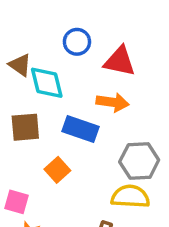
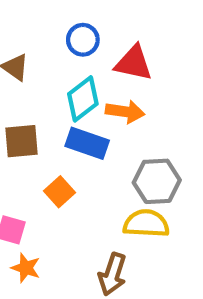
cyan diamond: (47, 83) -> (83, 99), moved, turned 66

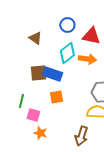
blue rectangle: (87, 143) -> (52, 74), moved
orange square: (60, 192) -> (56, 97), turned 32

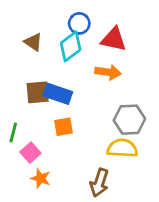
cyan diamond: (67, 53) -> (71, 46), moved
pink square: (33, 115) -> (30, 153), turned 32

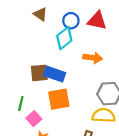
red triangle: (114, 39) -> (97, 21), moved
brown triangle: (33, 42) -> (40, 14), moved
orange square: (63, 127) -> (59, 99), size x1.5

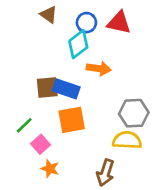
orange arrow: (93, 58) -> (99, 69), moved
green line: (21, 103) -> (24, 125), turned 32

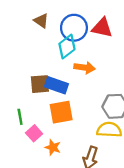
blue circle: (86, 23) -> (74, 28), size x1.5
green line: (24, 125) -> (20, 117), turned -56
orange star: (50, 169) -> (53, 147), moved

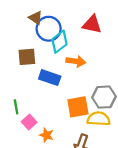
blue circle: (74, 28) -> (49, 29), moved
brown square: (40, 84) -> (27, 57), moved
orange square: (61, 112) -> (78, 107), moved

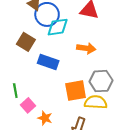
cyan diamond: (59, 42) -> (58, 27), turned 30
brown square: (27, 57) -> (26, 42), turned 36
orange arrow: (76, 61) -> (86, 48), moved

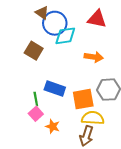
blue rectangle: (48, 62) -> (55, 89), moved
green line: (15, 91) -> (36, 99), moved
yellow semicircle: (96, 102) -> (93, 118), moved

